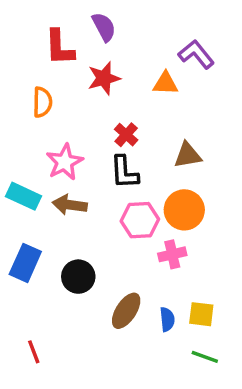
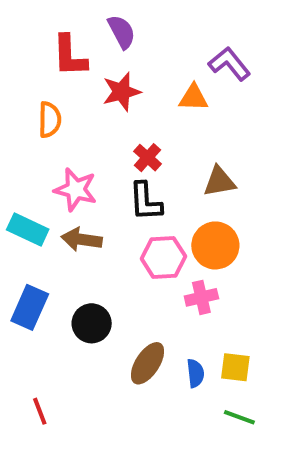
pink star: (65, 162) -> (76, 190), turned -30

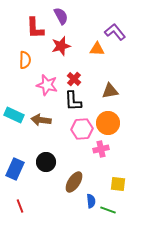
pink star: (76, 190) -> (47, 85), moved
blue rectangle: (30, 307) -> (15, 169), moved
blue semicircle: (195, 373) -> (91, 201), moved
green line: (239, 417) -> (108, 210), moved

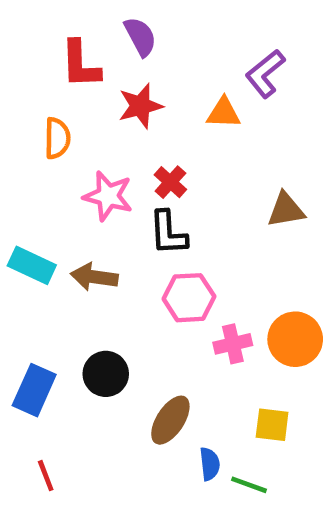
purple L-shape: (115, 32) -> (265, 74), turned -90
brown triangle: (110, 91) -> (286, 210), moved
orange circle: (108, 123) -> (295, 339), moved

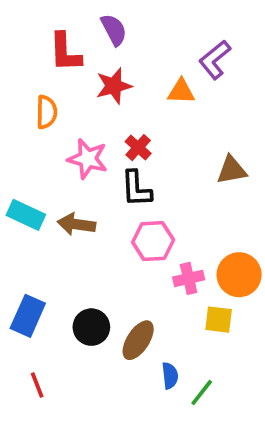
black circle: (106, 374) -> (91, 327), moved
yellow square: (272, 425) -> (219, 320), moved
green line: (249, 485) -> (202, 393), turned -72

